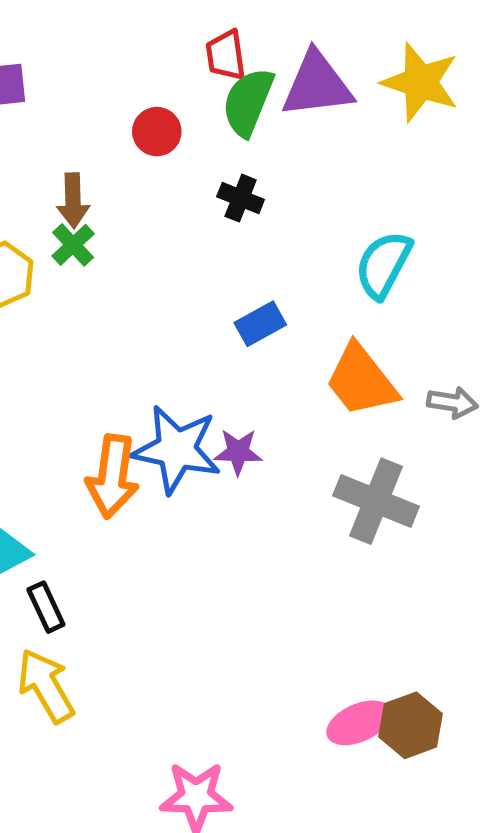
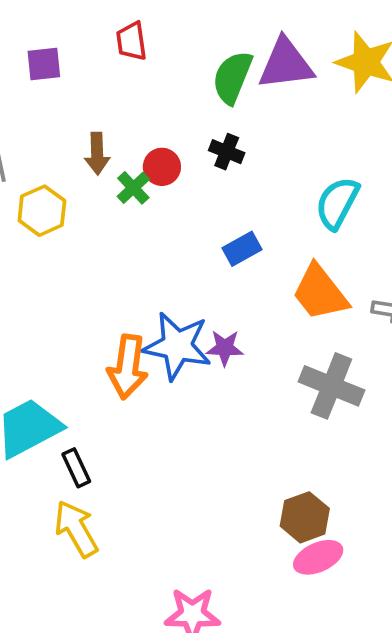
red trapezoid: (226, 55) -> (131, 41), moved
red circle: (157, 132) -> (162, 167), moved
green cross: (73, 245) -> (133, 188), moved
brown hexagon: (411, 725) -> (305, 517), moved

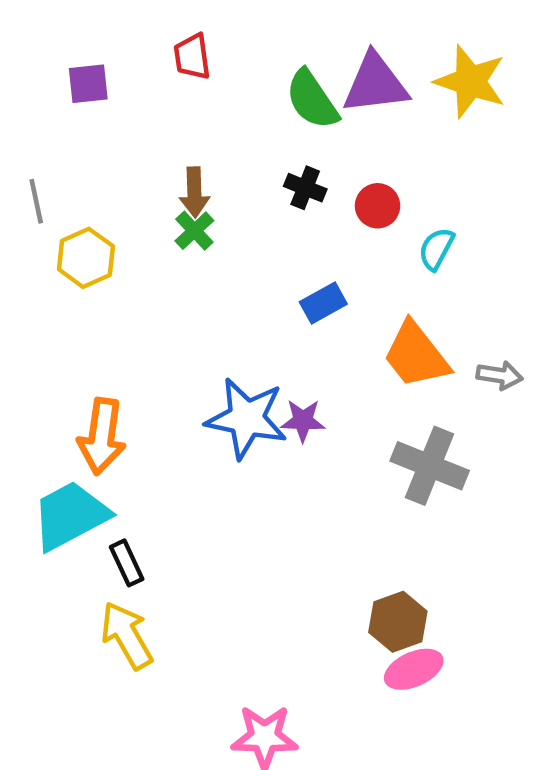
green semicircle: (232, 77) -> (312, 100), turned -56
brown arrow: (97, 154) -> (194, 192), moved
red circle: (162, 167) -> (378, 206), moved
cyan semicircle: (337, 203) -> (436, 249), size x0.7
orange arrow: (128, 367) -> (102, 436), moved

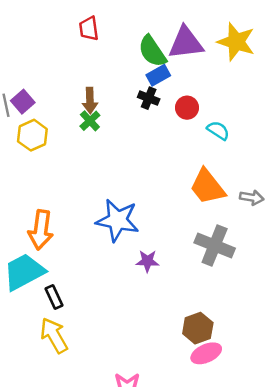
purple square: (88, 84) -> (23, 102), moved, turned -35
cyan semicircle: (436, 249) -> (218, 130), turned 95
blue rectangle: (323, 303) -> (158, 75), moved
purple star: (303, 421) -> (147, 261), moved

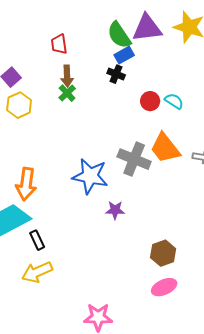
red trapezoid: (89, 29) -> (59, 44), moved
red circle: (187, 108) -> (150, 101), moved
gray cross: (215, 245) -> (134, 159), moved
brown hexagon: (198, 328) -> (163, 253), moved
yellow arrow: (54, 335) -> (37, 272), turned -84

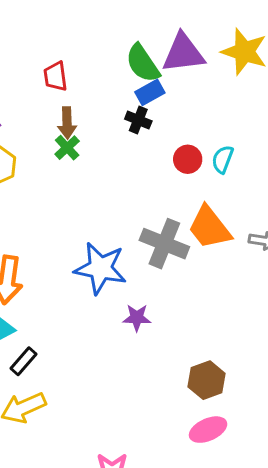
cyan semicircle: (174, 101) -> (223, 159), turned -102
black rectangle: (37, 240) -> (23, 361), turned 66

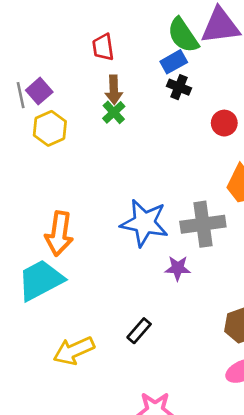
blue rectangle: (150, 92) -> (174, 62), moved
gray cross: (164, 244) -> (203, 224), moved, turned -30
black rectangle: (23, 361) -> (139, 331), moved

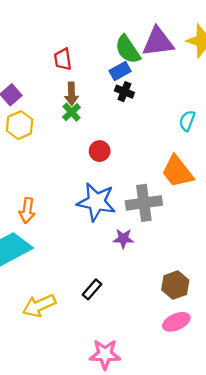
red circle: (224, 123) -> (100, 151), moved
orange arrow: (59, 234) -> (27, 210), size x0.7

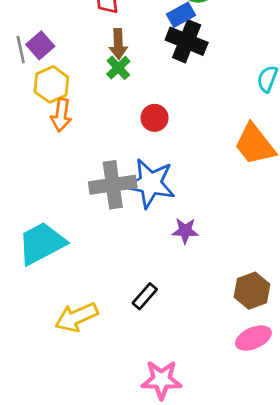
black cross: (124, 92) -> (187, 41), size x1.6
gray cross: (144, 203) -> (113, 185), moved
orange arrow: (27, 210) -> (61, 115), moved

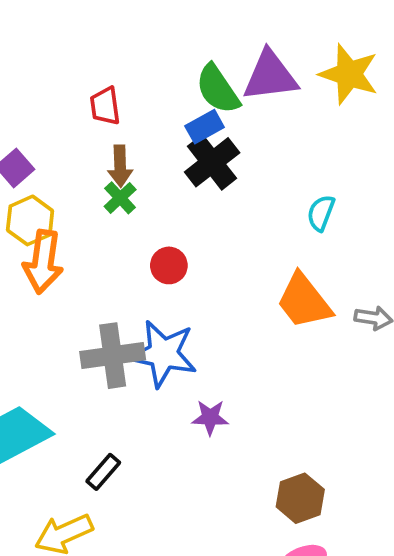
black cross: (187, 41) -> (212, 162), turned 30
orange arrow: (61, 115) -> (43, 262), size x1.4
black rectangle: (145, 296) -> (103, 472), moved

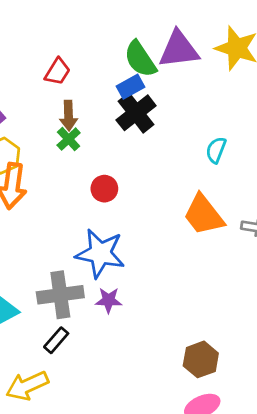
red trapezoid: (105, 106) -> (58, 72), turned -140
gray cross: (113, 356) -> (60, 295), moved
purple star: (210, 417) -> (109, 300), moved

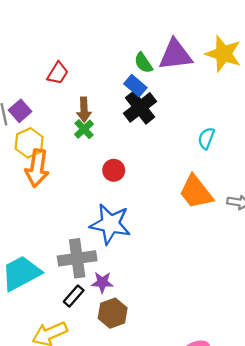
green semicircle: (140, 59) -> (143, 63), size x0.7
red trapezoid: (58, 72) -> (58, 73), moved
blue rectangle: (131, 87) -> (135, 86), turned 70
purple star: (109, 300) -> (102, 282), moved
brown hexagon: (201, 359) -> (113, 313), moved

